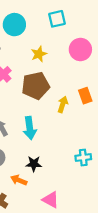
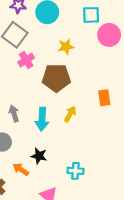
pink circle: (80, 49) -> (109, 35), moved
yellow arrow: (63, 104) -> (70, 114), moved
cyan cross: (83, 157) -> (75, 171), moved

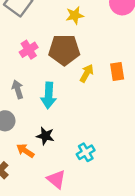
pink cross: (26, 60) -> (29, 50), moved
yellow arrow: (70, 114) -> (87, 73), moved
cyan cross: (75, 171) -> (86, 152), turned -35

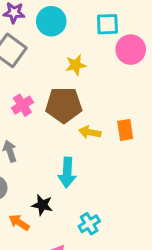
yellow arrow: (87, 73) -> (90, 132), turned -108
cyan arrow: (49, 95) -> (67, 173), moved

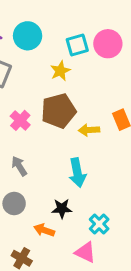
cyan square: (107, 24) -> (77, 45), moved
cyan cross: (89, 224) -> (99, 224), moved

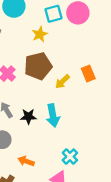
yellow arrow: (89, 130) -> (62, 82), turned -42
black star: (62, 209) -> (28, 116), moved

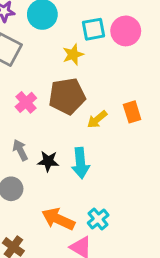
orange arrow: (26, 161) -> (58, 219), moved, size x1.5

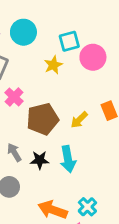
pink circle: (126, 31) -> (93, 57), moved
brown pentagon: (67, 96) -> (43, 119), moved
pink cross: (26, 102) -> (14, 97), moved

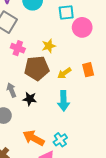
yellow star: (53, 65) -> (49, 46), moved
pink cross: (14, 97) -> (18, 48), turned -32
cyan arrow: (68, 159) -> (64, 101), moved

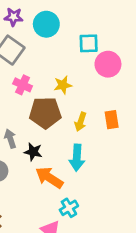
yellow arrow: (64, 73) -> (81, 122), turned -40
orange arrow: (34, 138) -> (49, 178), moved

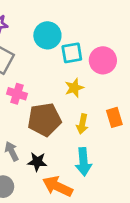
cyan circle: (46, 24) -> (47, 35), moved
cyan square: (89, 43) -> (72, 53), moved
yellow star: (63, 85) -> (74, 88), moved

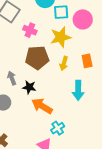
yellow star: (74, 88) -> (61, 37), size x1.5
pink cross: (17, 94) -> (30, 30), moved
cyan arrow: (83, 162) -> (78, 90), moved

